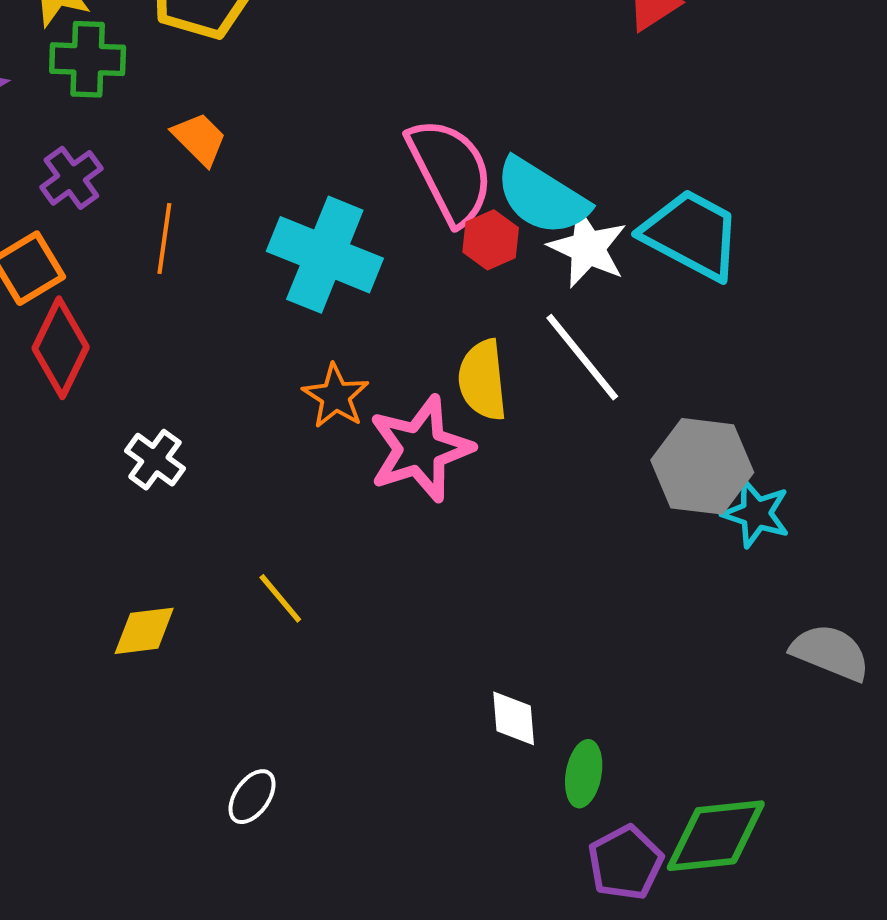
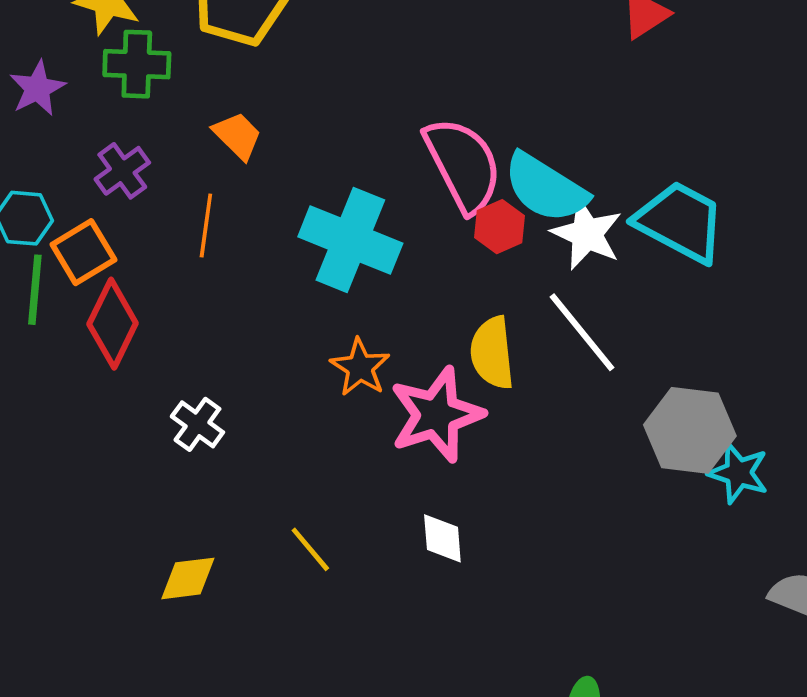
white diamond: (514, 718) -> (442, 538), moved

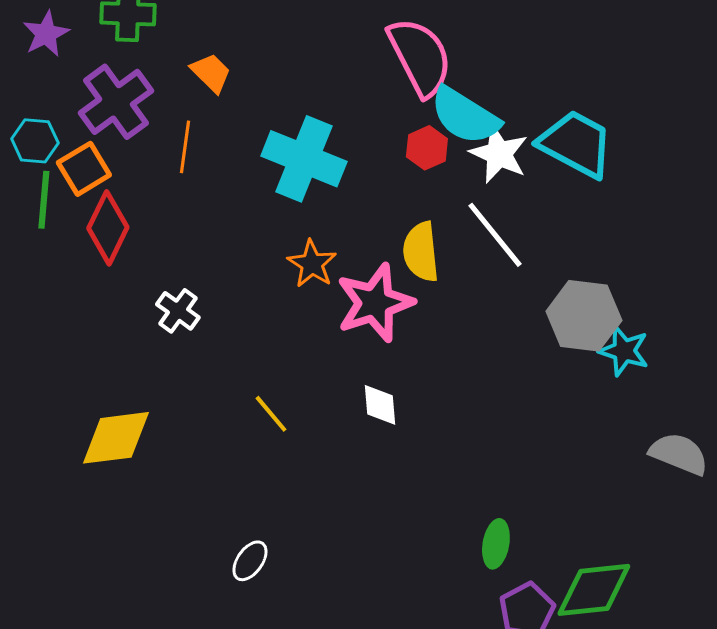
pink semicircle: (463, 165) -> (420, 57), moved
purple cross: (122, 171) -> (116, 102), size x1.6
yellow diamond: (188, 578) -> (116, 438), moved, size x1.5

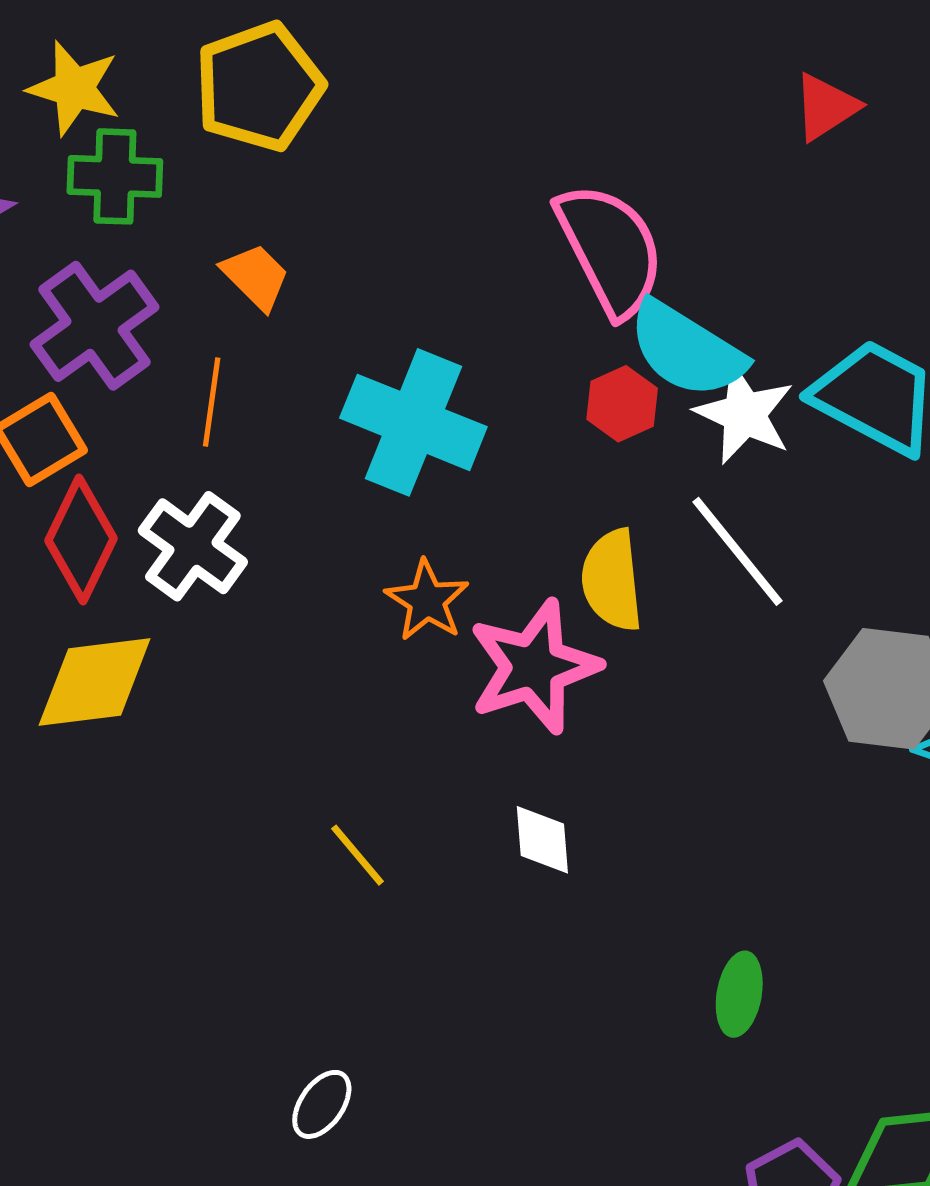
white cross: (178, 311) -> (193, 546), moved, size x1.4
yellow diamond: (116, 438) -> (95, 682), moved
green ellipse: (496, 544) -> (739, 994), moved

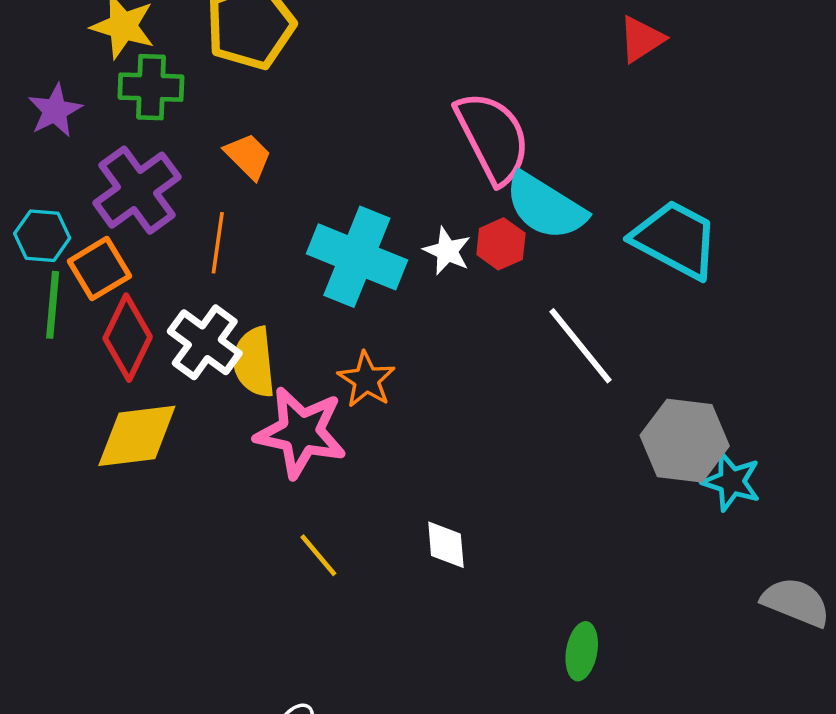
white star: (744, 414) -> (447, 251), moved, size x0.7
yellow semicircle: (612, 580) -> (254, 362), moved
pink star: (534, 667) -> (301, 432), moved, turned 30

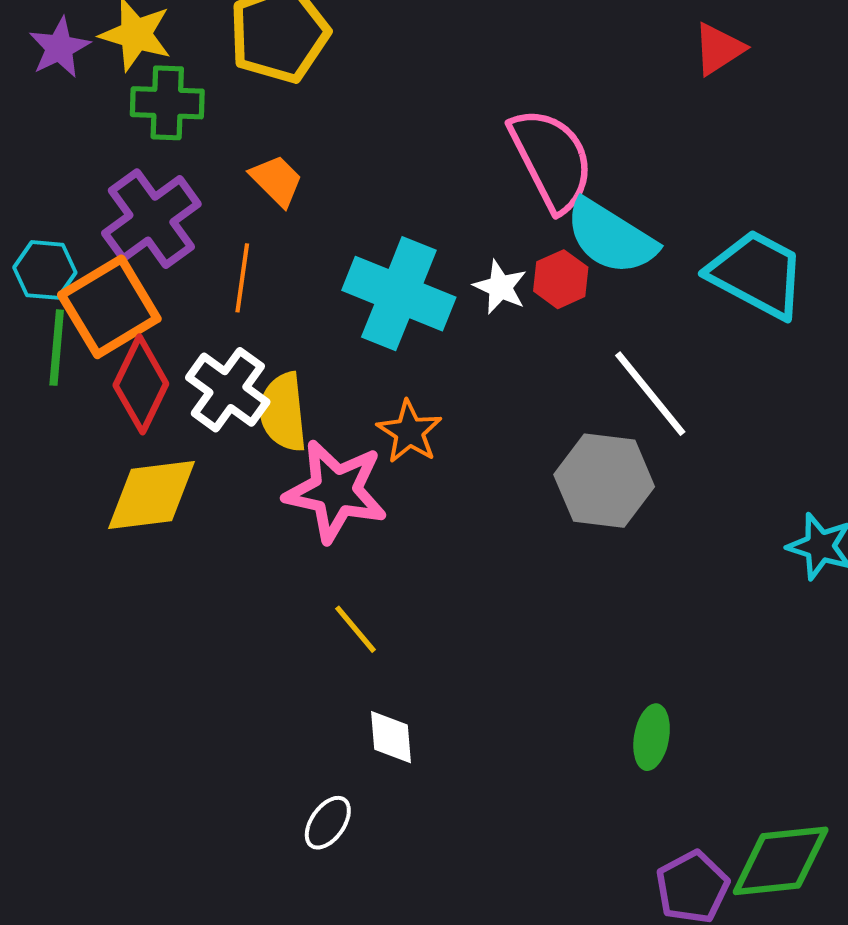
purple star: (55, 111) -> (59, 48), moved
orange square: (99, 269) -> (109, 307), size x1.4
gray hexagon: (685, 441) -> (604, 481), moved
white diamond: (446, 545) -> (391, 737), moved

